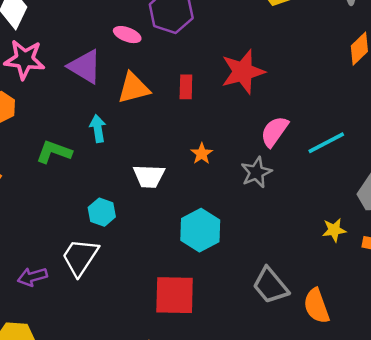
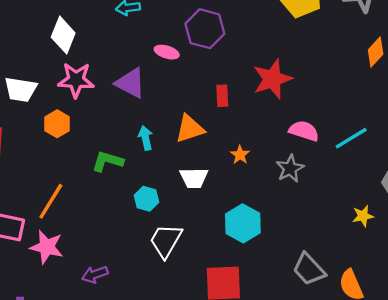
orange triangle: (133, 88) -> (190, 129), moved
pink semicircle: (274, 131) -> (304, 131), turned 76
cyan hexagon: (102, 212) -> (147, 199), moved
white trapezoid: (80, 257) -> (166, 241), moved

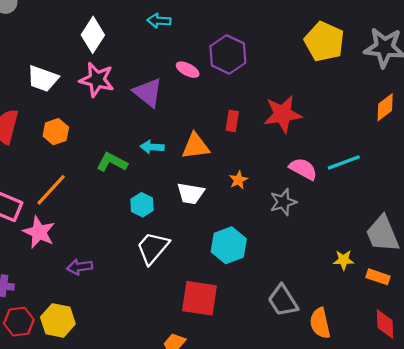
orange hexagon: (57, 124) -> (56, 132), moved
cyan arrow: (146, 138) -> (152, 147), turned -85
cyan line: (351, 138) -> (344, 162), moved

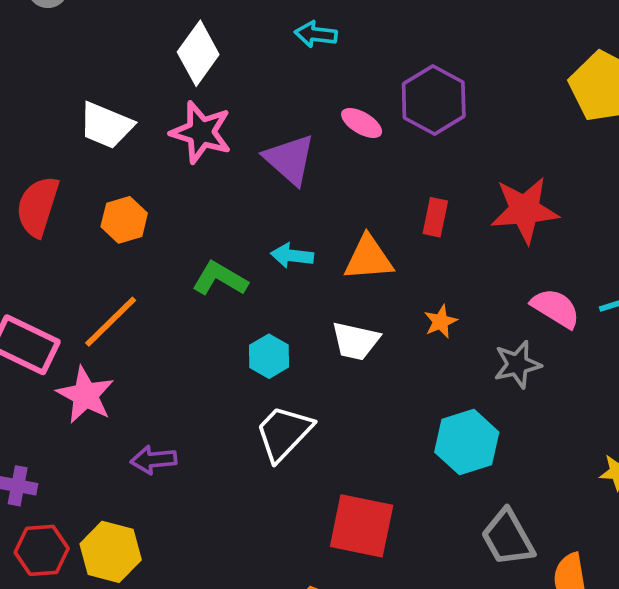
cyan hexagon: (229, 245) -> (467, 442), moved

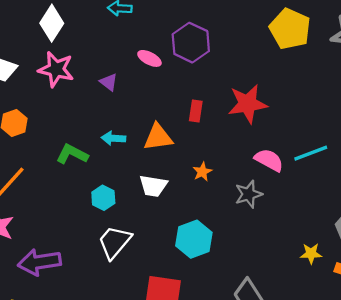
purple triangle: (290, 159) -> (109, 82), size x0.6
cyan hexagon: (467, 442) -> (194, 239), moved
purple arrow: (154, 460) -> (39, 262), size x1.6

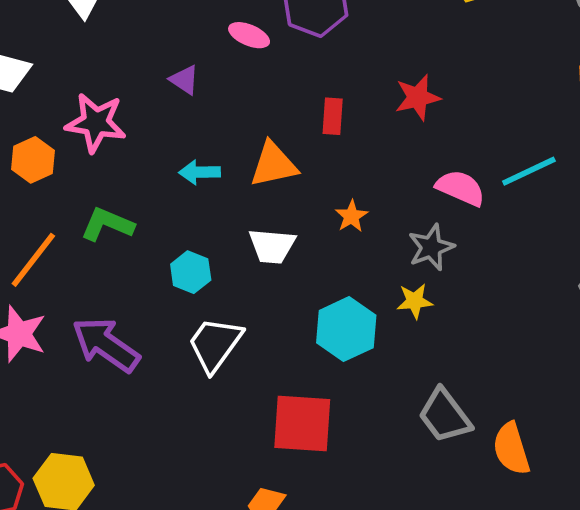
pink star: (56, 69) -> (96, 123), moved
red star: (248, 104) -> (418, 97), size x0.7
green L-shape: (72, 154) -> (107, 224), moved
yellow star: (311, 253) -> (415, 301), moved
purple arrow: (39, 262) -> (106, 345), moved, turned 48

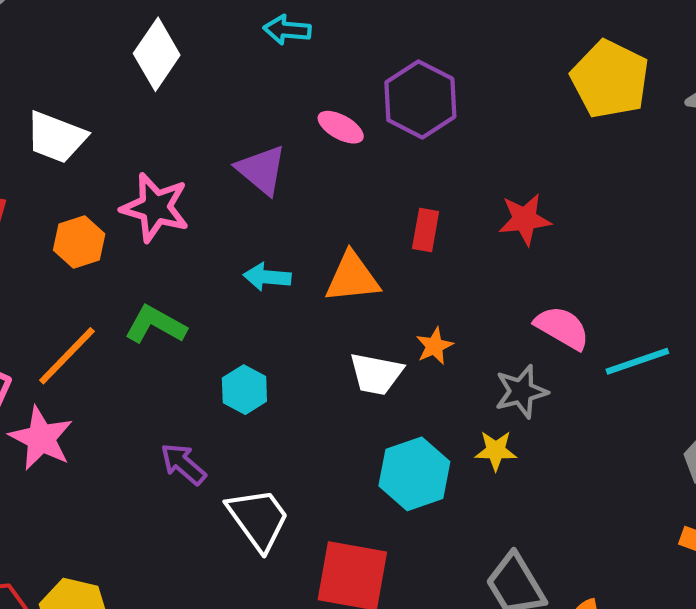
purple triangle: (184, 80) -> (262, 170), size x1.5
cyan line: (529, 171) -> (637, 361), moved
white trapezoid: (272, 246) -> (376, 374), moved
white trapezoid: (215, 344) -> (258, 519), moved, turned 102
purple arrow: (106, 345) -> (183, 464), moved, size x0.6

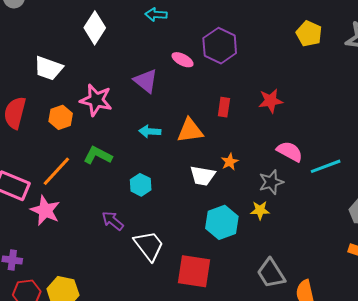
yellow pentagon: (610, 79) -> (309, 34), size x0.7

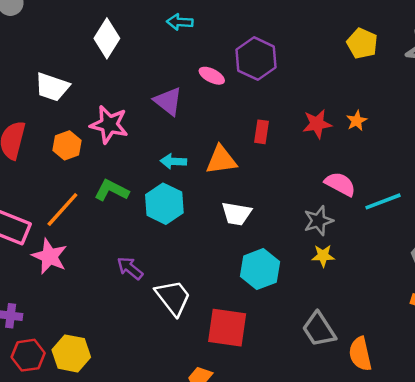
orange star: (230, 162) -> (357, 121), moved
cyan hexagon: (141, 185) -> (164, 204), moved, size x1.5
yellow star: (260, 210) -> (323, 256), moved

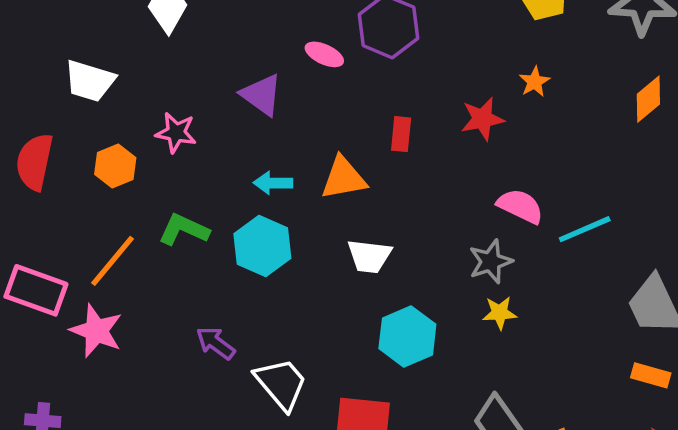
orange star: (357, 121) -> (535, 82), moved
pink star: (109, 124) -> (176, 133), size x0.7

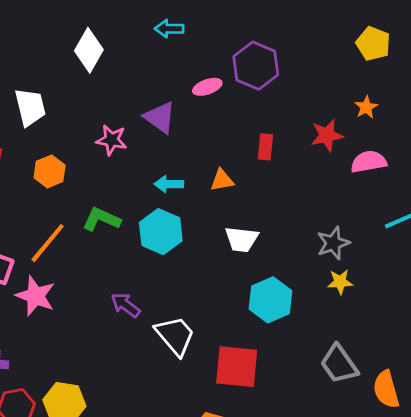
pink ellipse: (324, 54) -> (207, 87), turned -44
white trapezoid: (90, 81) -> (30, 107), turned -120
pink star: (176, 133) -> (112, 140), moved
orange triangle: (344, 178) -> (222, 180), size x0.7
pink semicircle: (520, 206) -> (369, 162), moved, turned -36

